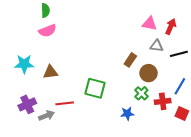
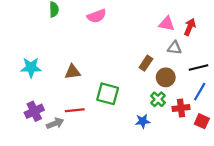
pink semicircle: (47, 31) -> (97, 16), moved
black line: (179, 54) -> (199, 68), moved
brown triangle: (50, 72) -> (73, 72), moved

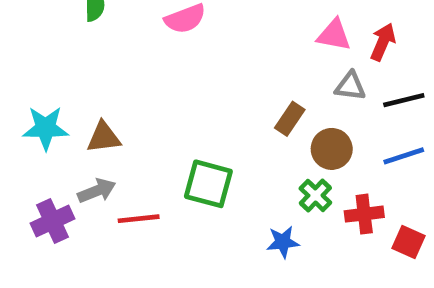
black line: (199, 68) -> (404, 100), moved
brown triangle: (73, 72) -> (104, 137), moved
blue line: (200, 92) -> (404, 156), moved, turned 42
gray arrow: (55, 123) -> (97, 191), moved

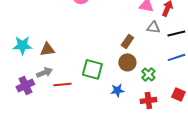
brown circle: (332, 149) -> (127, 62), moved
green cross: (315, 195) -> (148, 74), moved
red cross: (364, 214) -> (148, 100), moved
blue star: (283, 242) -> (117, 90), moved

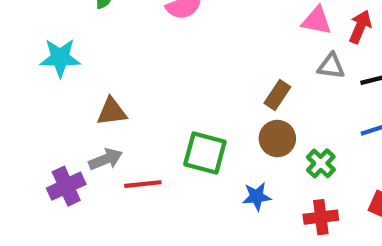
cyan star: (22, 45) -> (60, 58), moved

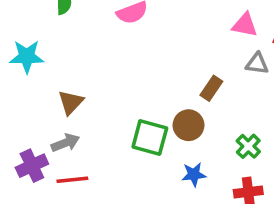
brown triangle: (112, 112) -> (71, 102), turned -40
brown circle: (277, 139) -> (189, 125), moved
red line: (143, 184) -> (72, 180), moved

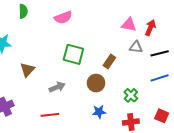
green square: (150, 137) -> (73, 54), moved
gray arrow: (65, 143) -> (57, 87), moved
red line: (72, 180) -> (50, 115), moved

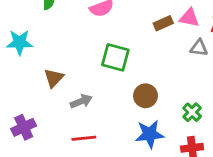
brown rectangle: (109, 62) -> (163, 23), moved, turned 32
gray arrow: (57, 87) -> (81, 101), moved
blue star: (99, 112) -> (150, 134), size x1.5

